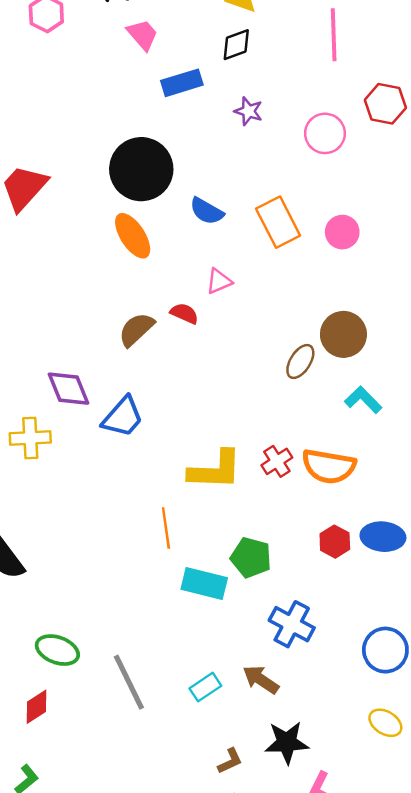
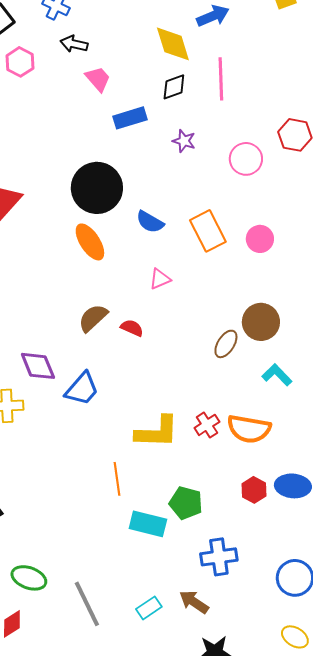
pink line: (334, 35) -> (221, 79), moved
red semicircle: (184, 313) -> (132, 328), moved
blue cross: (292, 624) -> (219, 557), turned -36

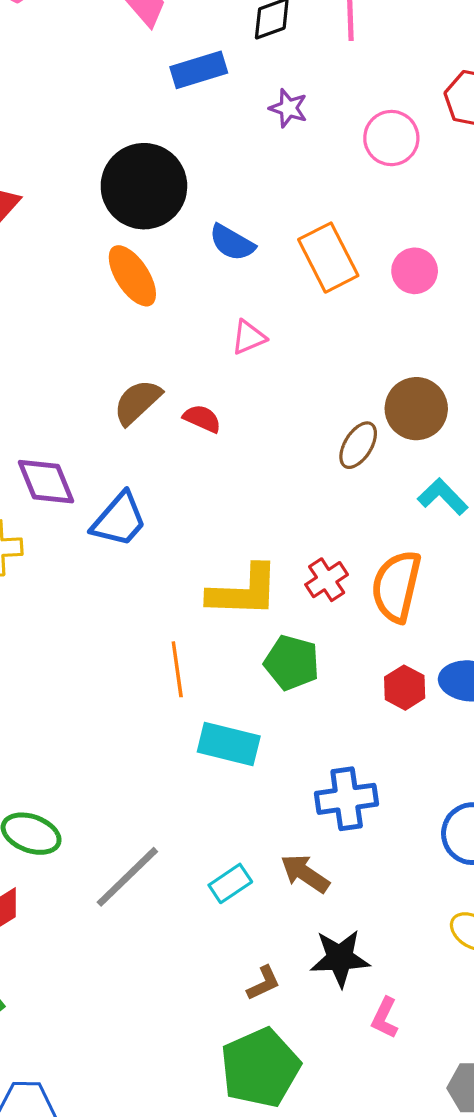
orange semicircle: (249, 429) -> (396, 586), turned 93
green pentagon: (186, 503) -> (292, 663), moved
gray line: (87, 604) -> (127, 877), turned 72

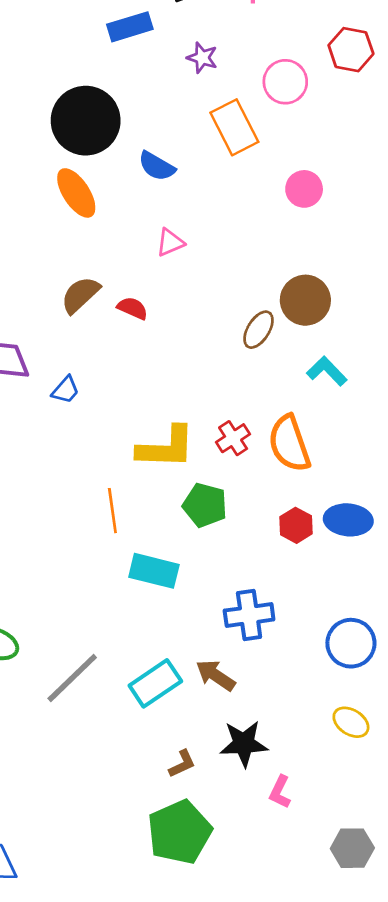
orange rectangle: (328, 258) -> (234, 127), moved
blue trapezoid: (119, 520) -> (66, 390), size x0.6
orange semicircle: (396, 586) -> (289, 444), turned -32
cyan rectangle: (230, 883) -> (155, 683), size x1.5

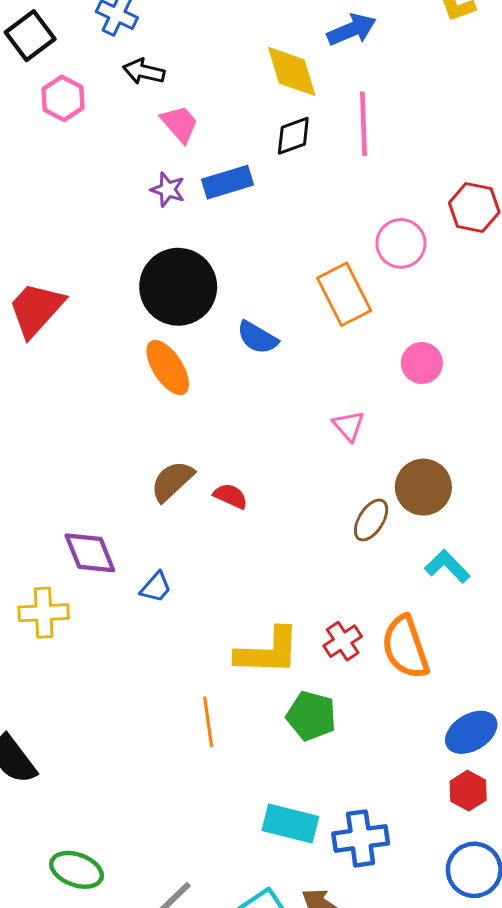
purple star: (202, 58) -> (168, 190), moved
pink triangle: (170, 243) -> (349, 426), moved, turned -48
blue ellipse: (348, 520) -> (471, 732), turned -36
red hexagon: (296, 525) -> (468, 791), moved
cyan rectangle: (154, 571) -> (290, 823), moved

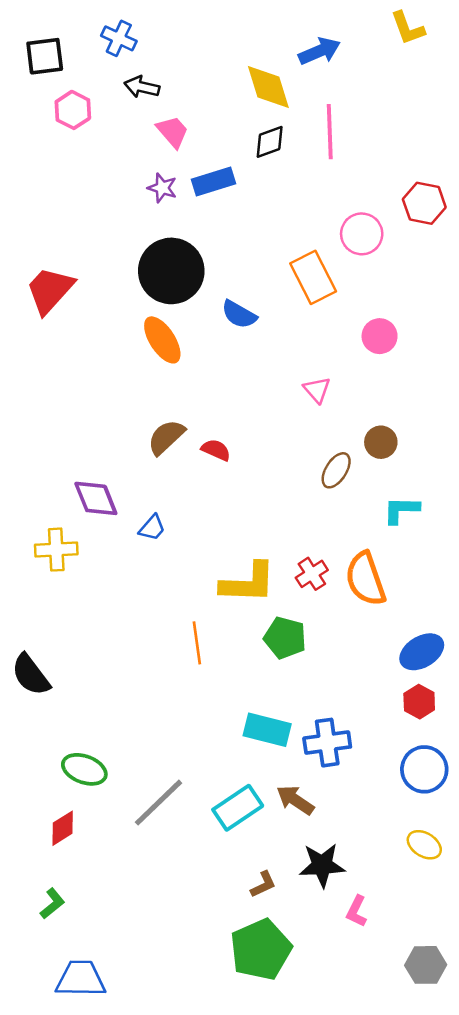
black square: (30, 36) -> (45, 56), turned 30
brown circle: (423, 487) -> (381, 442), size x0.7
cyan L-shape: (447, 566) -> (401, 510), turned -45

